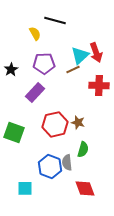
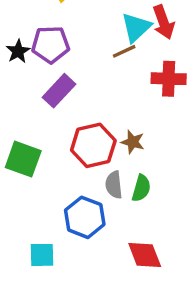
purple pentagon: (44, 63) -> (51, 44), moved
gray semicircle: (67, 162) -> (114, 185), moved

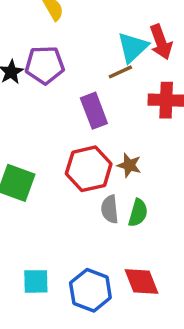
purple rectangle: (59, 91) -> (94, 111), moved, turned -64
blue hexagon: (85, 217) -> (90, 290), moved

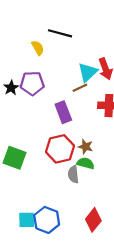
green semicircle: (138, 213) -> (86, 163), moved, turned -91
red diamond: (142, 281) -> (93, 220), turned 60
blue hexagon: (90, 290) -> (47, 220), moved

